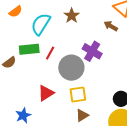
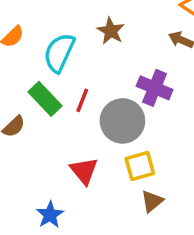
green rectangle: (29, 49) -> (45, 99), turned 60
red triangle: (46, 93) -> (84, 171), turned -30

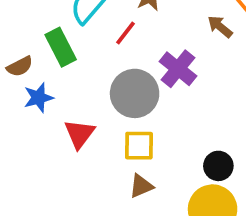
red line: (82, 100) -> (126, 33), moved
blue star: (50, 215) -> (38, 98), moved

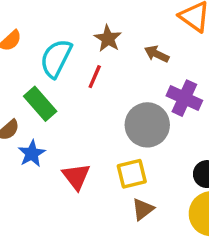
brown arrow: (220, 27) -> (157, 54), moved
purple cross: (178, 69) -> (184, 98), moved
gray circle: (135, 93) -> (147, 125), moved

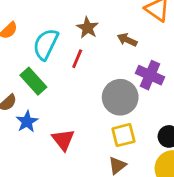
yellow square: (132, 174) -> (123, 135), moved

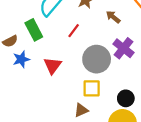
red line: (77, 59) -> (74, 31), moved
red triangle: (63, 140) -> (53, 66), moved

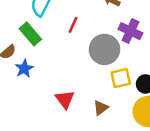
red triangle: (53, 66) -> (65, 99), moved
yellow square: (92, 88) -> (121, 78), moved

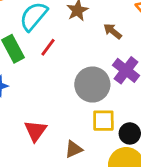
red line: (73, 25) -> (48, 47), moved

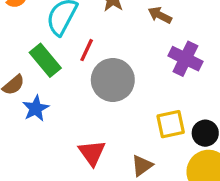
gray circle: (92, 85) -> (113, 80), moved

